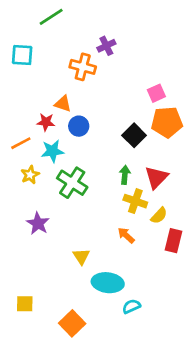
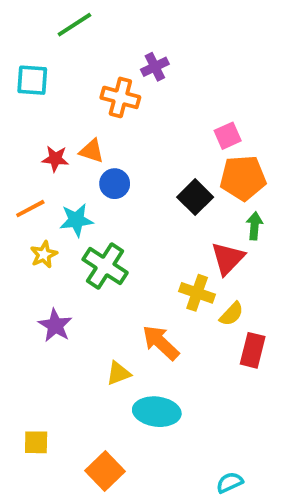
red star: (46, 122) -> (55, 159), moved
green arrow: (125, 175) -> (255, 226), moved
orange arrow: (126, 235) -> (161, 343), moved, size x1.5
yellow triangle: (81, 256) -> (118, 373), turned 42
cyan semicircle: (131, 306) -> (230, 483), moved

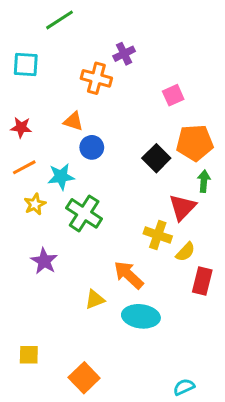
pink square: (228, 136) -> (173, 95), moved
red star: (55, 159) -> (21, 127), moved
cyan ellipse: (157, 412) -> (141, 316), moved

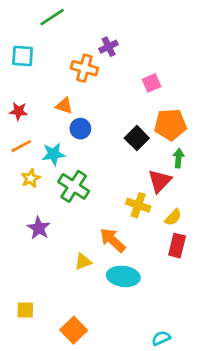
yellow semicircle: (185, 252) -> (173, 217), moved

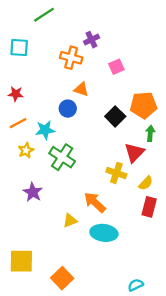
pink square: (152, 83) -> (116, 67), moved
orange triangle: (64, 106) -> (81, 89), moved
yellow square: (25, 310) -> (21, 261), size x1.6

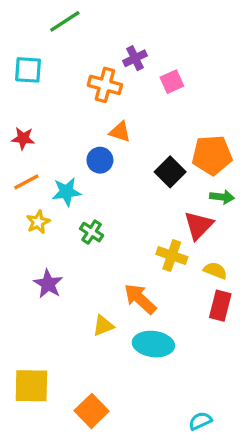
pink square: (116, 67) -> (172, 82), moved
green arrow: (150, 133) -> (222, 197), turned 91
green cross: (62, 157) -> (92, 232), size x0.6
yellow semicircle: (146, 183) -> (215, 270), turned -112

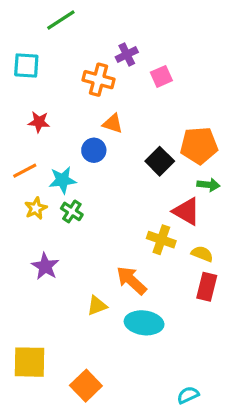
red star: (23, 138) -> (39, 122), moved
red triangle: (199, 225) -> (186, 211), turned -44
green cross: (92, 232) -> (72, 211), moved

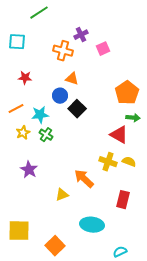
orange pentagon: (199, 146) -> (127, 93), turned -30
black square: (160, 161) -> (77, 109), moved
yellow cross: (161, 240) -> (108, 162), moved
red rectangle: (207, 287) -> (123, 200), moved
cyan ellipse: (144, 323) -> (92, 225), moved

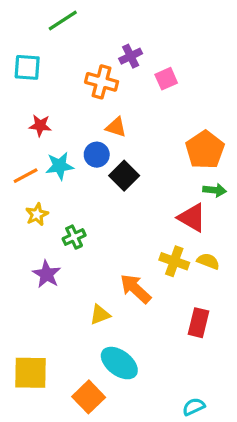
cyan star: (40, 115) -> (60, 166), moved
green cross: (46, 135) -> (74, 237), moved, turned 32
cyan ellipse: (92, 225) -> (119, 363), moved, turned 30

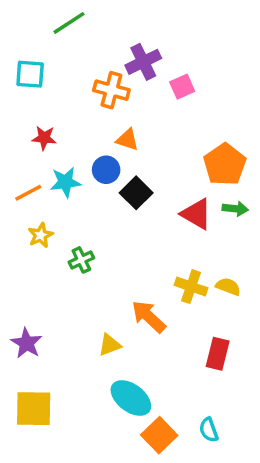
purple cross: (131, 56) -> (143, 62), size x1.4
red triangle: (192, 218) -> (196, 214), moved
purple star: (47, 274) -> (26, 343), moved
orange square: (89, 397) -> (159, 435), moved
cyan semicircle: (194, 407) -> (209, 430), moved, turned -85

